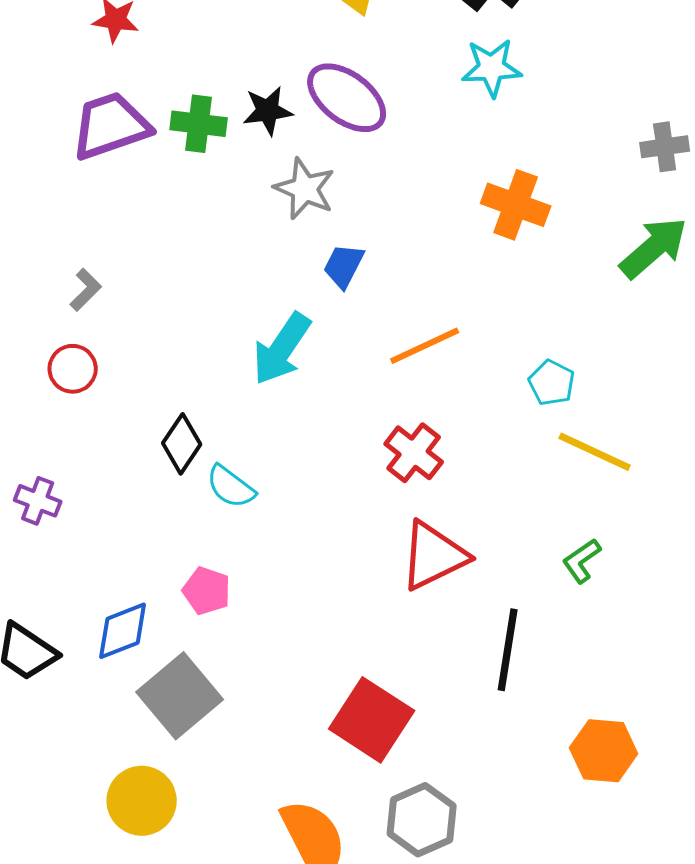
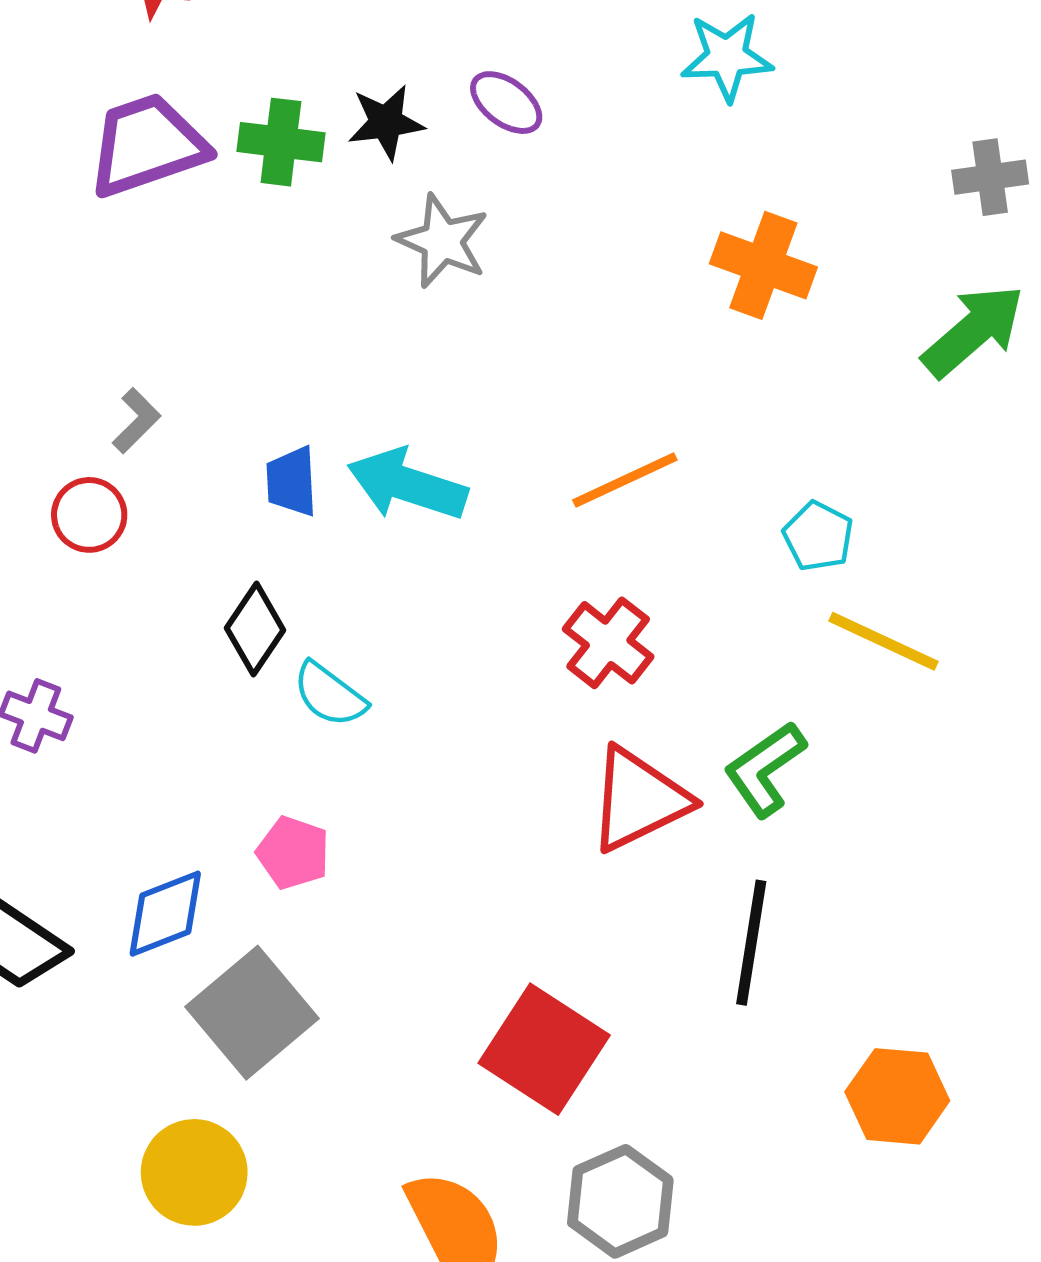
purple ellipse: (347, 98) -> (506, 103), size x0.6
blue trapezoid: (344, 266) -> (292, 481), moved, turned -30
gray L-shape: (86, 290) -> (136, 421), moved
cyan arrow: (282, 349) -> (407, 485), turned 74
green L-shape: (582, 561) -> (765, 769), moved, size x1.4

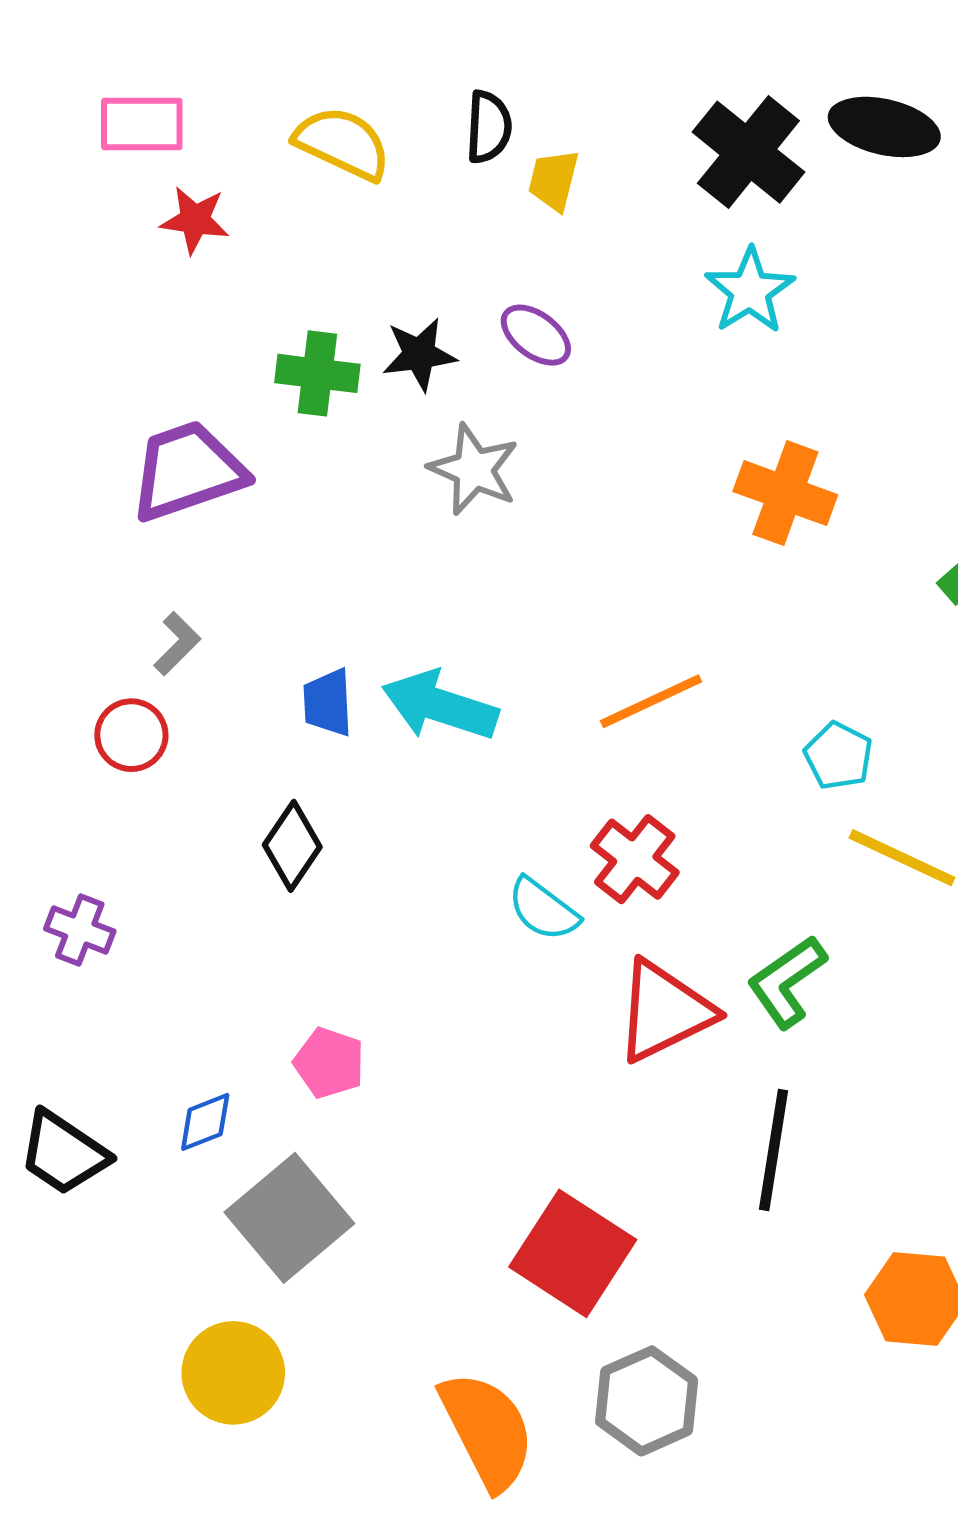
cyan star: (727, 57) -> (750, 291), turned -30
purple trapezoid: (147, 145) -> (187, 471), moved
cyan semicircle: (330, 695) -> (543, 909), moved
blue diamond: (165, 914) -> (205, 1122), size x0.7

